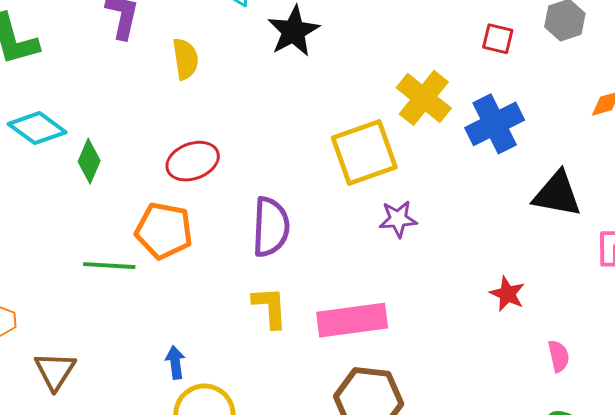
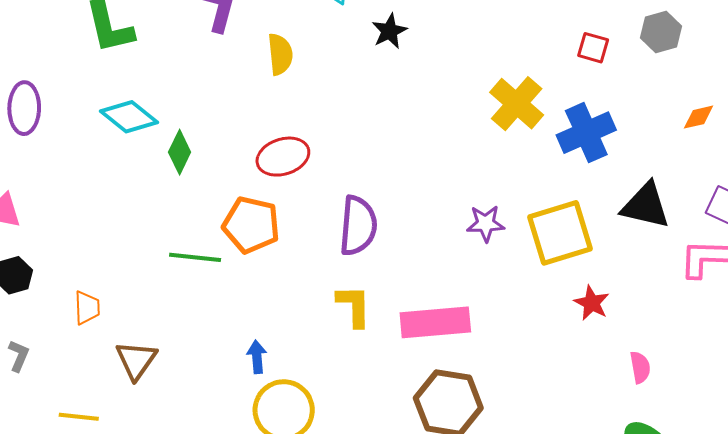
black star: (294, 31) -> (389, 31), size x0.7
yellow square: (364, 153) -> (560, 233), moved

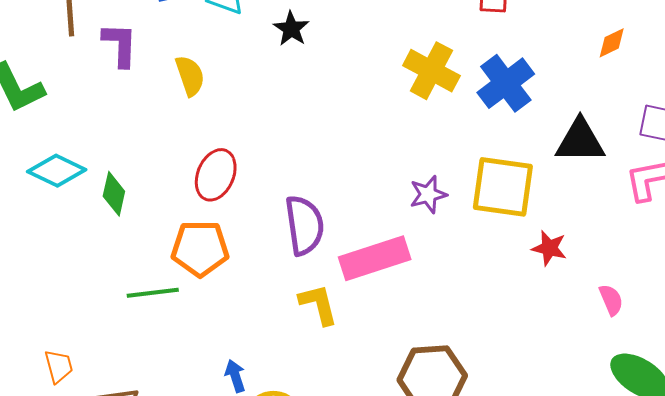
red ellipse: (283, 157) -> (216, 175), turned -36
yellow square: (560, 233) -> (503, 187), turned 38
pink rectangle: (435, 322) -> (375, 258), moved

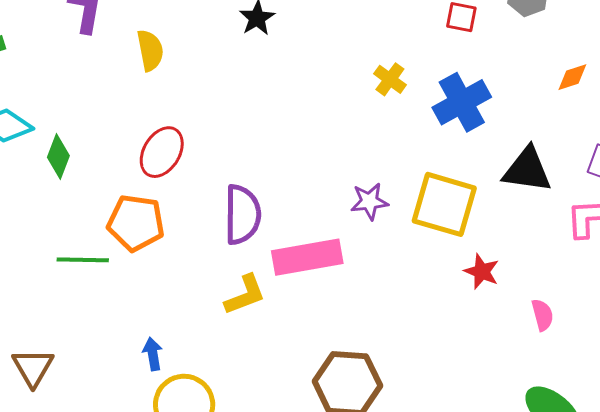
yellow cross: (431, 71) -> (390, 79), size x0.6
pink semicircle: (611, 300) -> (542, 315), moved
yellow L-shape: (318, 304) -> (245, 295), turned 75

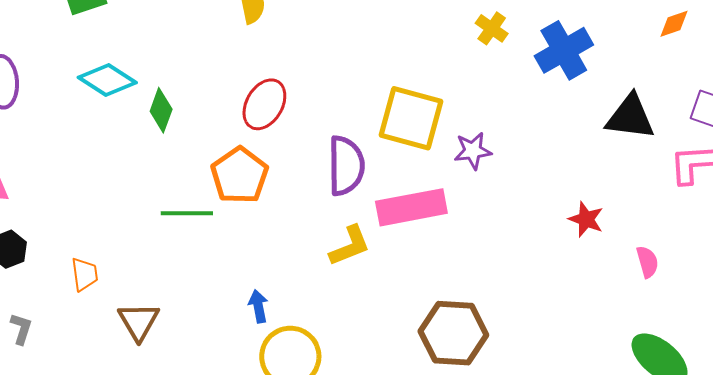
yellow square: (444, 204) -> (411, 118), moved
orange pentagon: (136, 223) -> (240, 175), turned 30

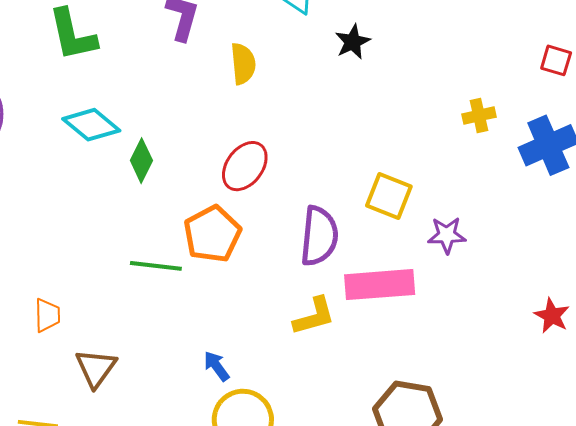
yellow cross: (492, 28) -> (479, 116), turned 36
yellow square: (411, 118) -> (389, 196), size x0.7
blue arrow: (258, 306) -> (217, 366), turned -32

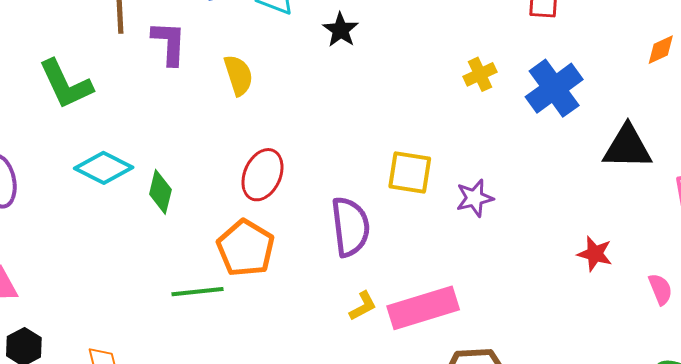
pink rectangle: (380, 285) -> (423, 308), moved
yellow L-shape: (314, 316) -> (363, 306), size x0.7

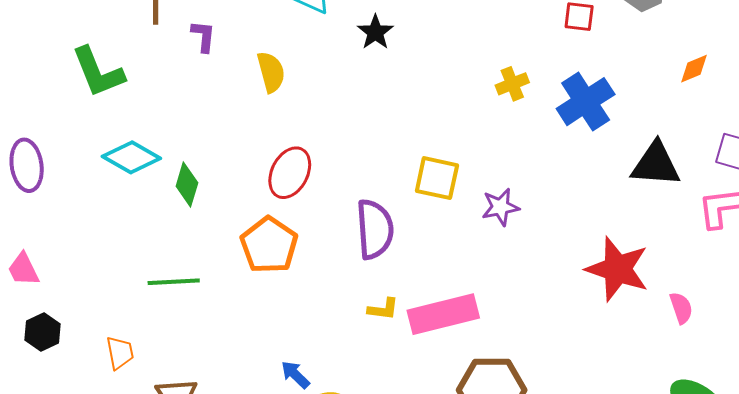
purple L-shape: (169, 43) -> (203, 36), size x0.7
red star: (595, 254) -> (617, 269), size x1.8
green line: (197, 292) -> (174, 282), moved
yellow L-shape: (363, 306) -> (383, 309), turned 32

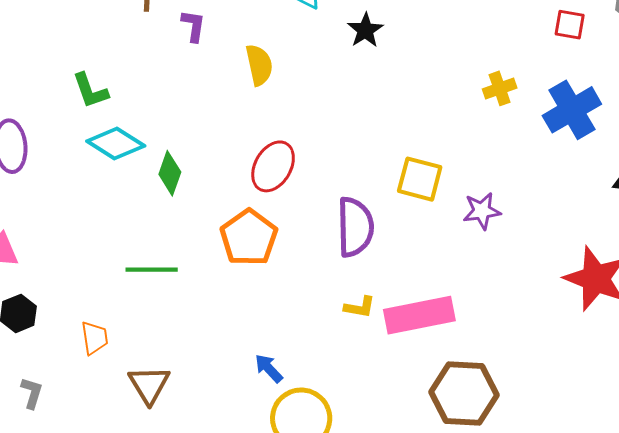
green L-shape: (98, 72) -> (90, 91), moved, size x0.7

